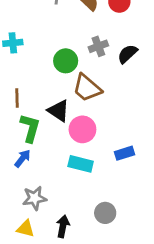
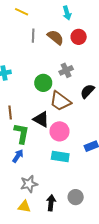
black semicircle: (128, 54) -> (87, 91), moved
gray circle: (105, 213) -> (76, 197), moved

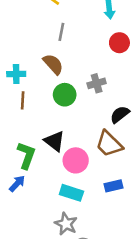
brown semicircle: (55, 37) -> (53, 64), moved
brown trapezoid: (60, 101) -> (109, 144), moved
brown line: (10, 113) -> (23, 100), moved
gray star: (29, 184) -> (66, 224), moved, turned 30

